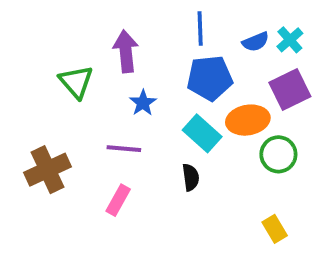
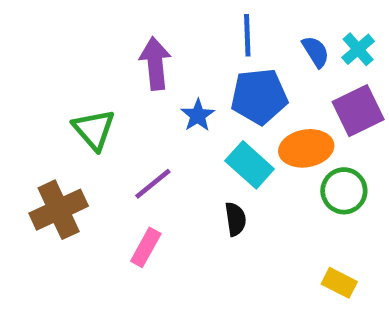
blue semicircle: (256, 42) -> (316, 52), turned -100
green triangle: (76, 82) -> (94, 129), moved
blue star: (143, 103) -> (198, 115), moved
purple line: (124, 149) -> (153, 184), turned -44
yellow rectangle: (275, 229) -> (339, 283), turned -32

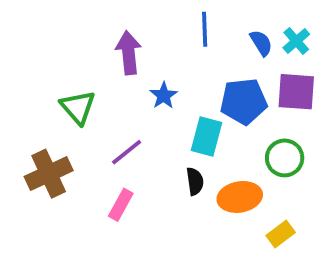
blue pentagon: (259, 96) -> (244, 101), moved
purple square: (358, 111) -> (296, 92), turned 30
orange ellipse: (306, 148) -> (240, 197), moved
cyan rectangle: (250, 165) -> (207, 137), turned 63
yellow rectangle: (339, 283) -> (281, 234), turned -64

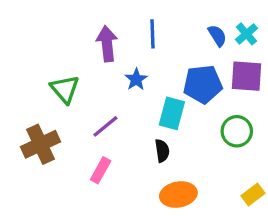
blue line: (205, 29) -> (152, 34), moved
orange ellipse: (240, 197) -> (178, 195), moved
yellow rectangle: (281, 234) -> (253, 195), moved

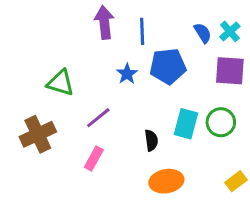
purple arrow: (107, 44) -> (104, 22), moved
blue pentagon: (203, 84) -> (168, 66), moved
green triangle: (65, 89) -> (61, 83), turned -32
cyan rectangle: (172, 113) -> (186, 124), moved

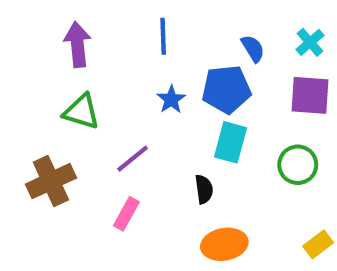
purple arrow: (104, 22) -> (77, 44), moved
blue line: (142, 31) -> (163, 36), moved
blue semicircle: (203, 33) -> (253, 48), moved
cyan rectangle: (186, 124) -> (230, 142), moved

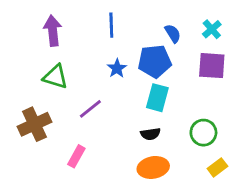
green circle: (298, 165) -> (203, 133), moved
black semicircle: (204, 189) -> (150, 134), moved, turned 90
pink rectangle: (126, 214) -> (76, 156), moved

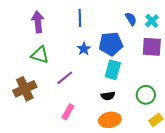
blue semicircle: (173, 33) -> (131, 19), moved
pink rectangle: (76, 156) -> (68, 112), moved

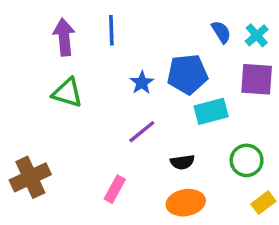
blue line: (80, 18) -> (111, 30), moved
cyan rectangle: (113, 70) -> (211, 111), moved, turned 60
purple line: (65, 78) -> (142, 132), moved
brown cross: (25, 89) -> (30, 177), moved

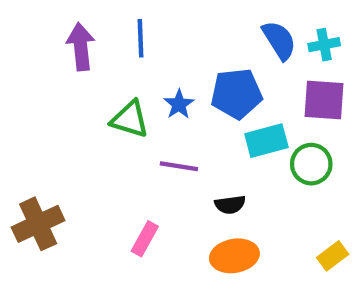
blue semicircle: (221, 32) -> (279, 40), size x1.4
cyan cross: (257, 35) -> (324, 45), turned 30
green triangle: (67, 93) -> (130, 119), moved
purple line: (142, 132) -> (179, 166), turned 48
green circle: (247, 160) -> (311, 164), moved

